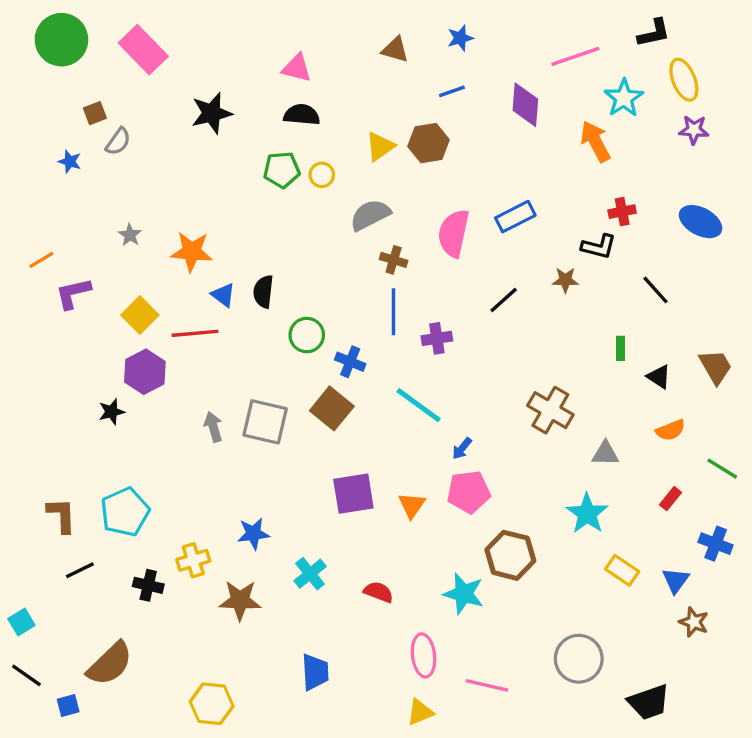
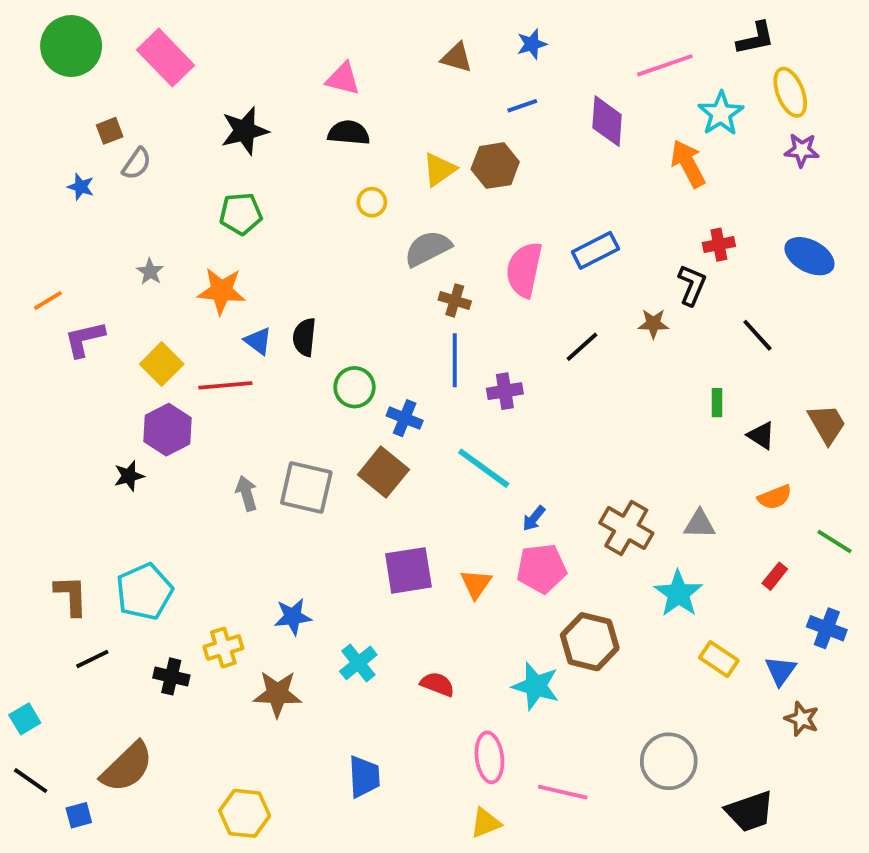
green pentagon: (282, 170) -> (241, 214), moved
black L-shape: (599, 247) -> (692, 285), turned -81
brown cross: (550, 410) -> (626, 528), moved

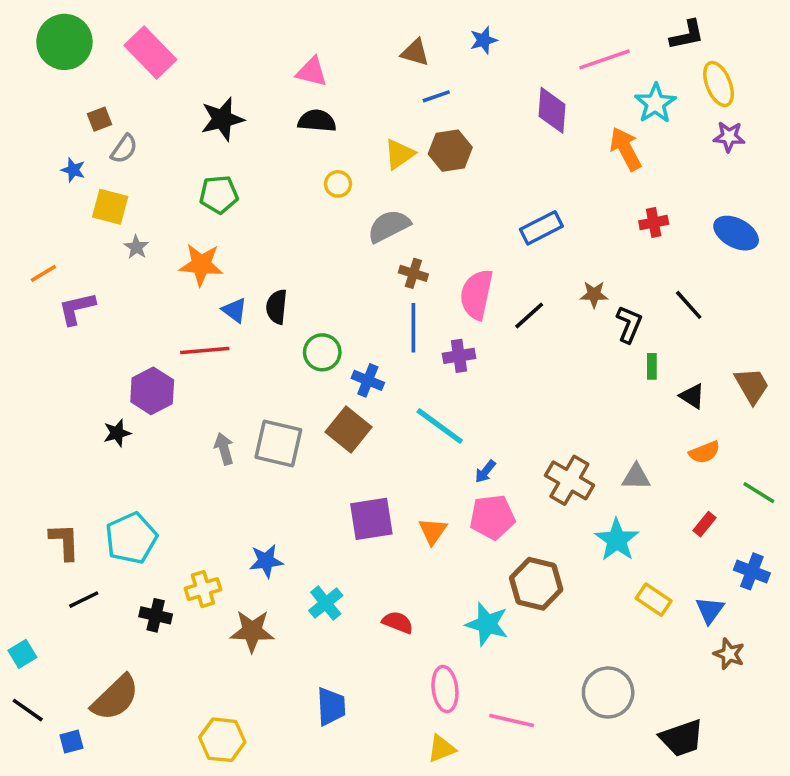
blue line: (522, 106) -> (436, 96), moved
pink semicircle: (524, 270) -> (477, 294), moved
black L-shape: (692, 285) -> (629, 324), moved
yellow square: (162, 364) -> (110, 207), moved, turned -30

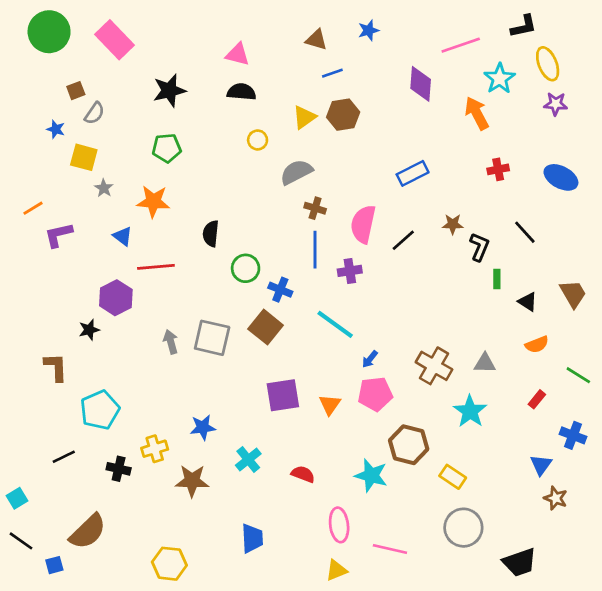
blue triangle: (235, 310) -> (123, 236), moved
brown L-shape: (64, 542) -> (56, 367), moved
yellow rectangle: (654, 600) -> (453, 477), moved

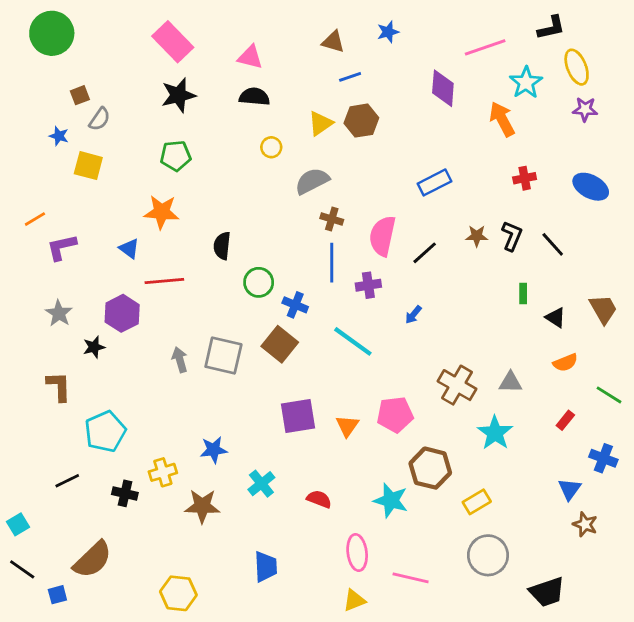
pink rectangle: (115, 40) -> (173, 42), moved
gray star: (104, 188) -> (59, 313), moved, size x1.4
black L-shape: (479, 247) -> (512, 236), moved
blue arrow: (370, 359) -> (413, 315), moved
yellow rectangle: (453, 477) -> (477, 502), turned -65

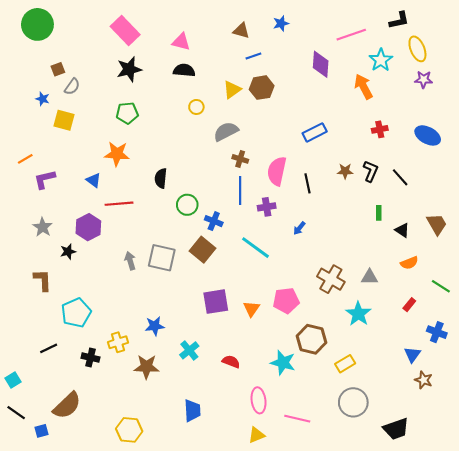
black line: (425, 253) -> (307, 183), turned -60

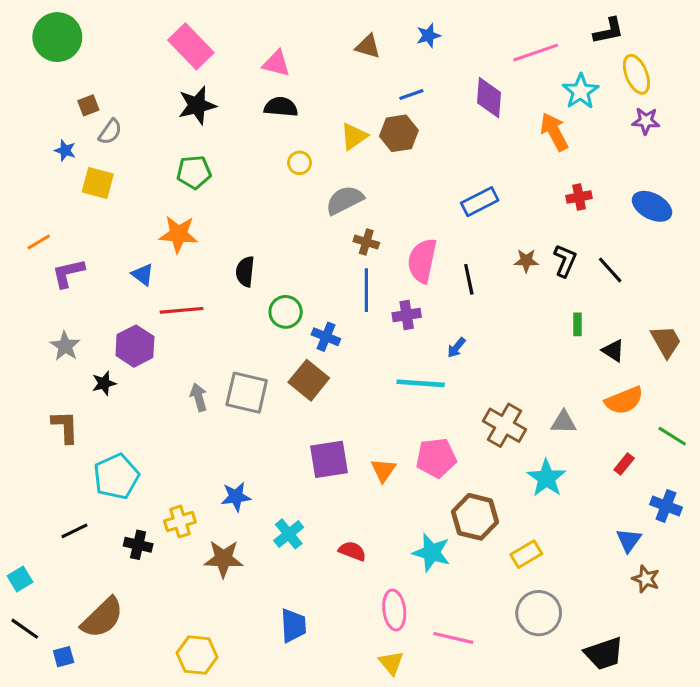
blue line: (253, 56) -> (411, 95), moved
cyan line: (255, 248) -> (421, 383), moved, turned -32
orange semicircle: (409, 263) -> (624, 400), size x1.4
yellow triangle: (256, 435) -> (391, 663), turned -48

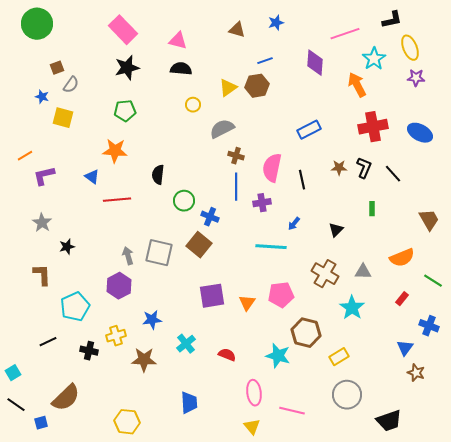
red cross: (579, 197) -> (373, 127), size x1.8
purple hexagon: (135, 346) -> (119, 286), moved
black triangle: (613, 351) -> (336, 230), moved, turned 42

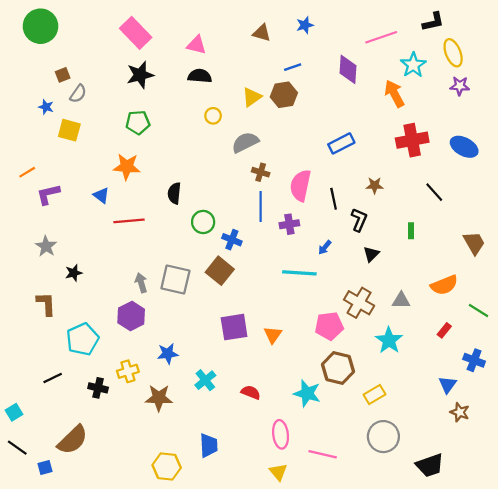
black L-shape: (364, 168) -> (359, 220), moved
pink pentagon: (281, 295) -> (329, 326), moved
yellow hexagon: (127, 422) -> (167, 466), moved

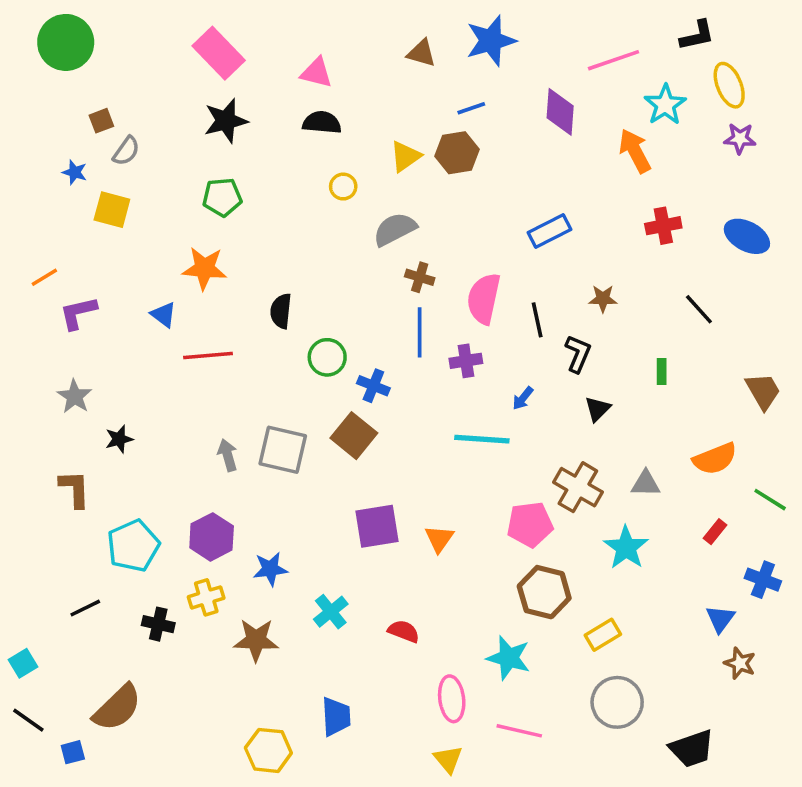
blue star: (305, 25) -> (491, 41), size x1.8
red cross: (412, 140) -> (663, 226), size x0.7
purple hexagon: (131, 316) -> (212, 537), moved
cyan star: (307, 393) -> (509, 658), moved

